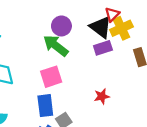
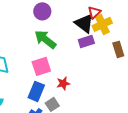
purple circle: (61, 26) -> (42, 11), moved
red star: (102, 96) -> (63, 83), moved
blue rectangle: (45, 106) -> (36, 91), turned 30

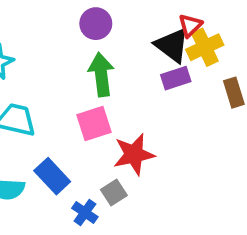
green arrow: (45, 39) -> (101, 74), turned 45
red star: (63, 83) -> (134, 154), size x1.6
blue rectangle: (36, 91) -> (52, 176), moved, turned -66

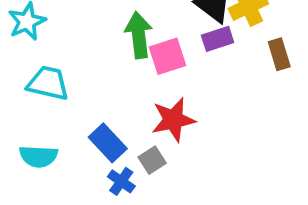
pink square: (94, 123) -> (167, 56), moved
blue rectangle: (52, 176) -> (108, 143), moved

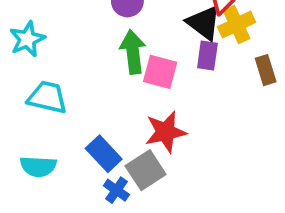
purple rectangle: (218, 39) -> (207, 55), turned -64
pink square: (167, 56) -> (160, 72), turned 33
gray square: (152, 160) -> (146, 170), size x1.5

